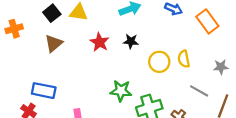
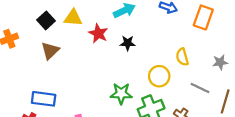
orange rectangle: (207, 21) -> (203, 17), turned 60
red star: (99, 42) -> (98, 33), moved
yellow circle: (159, 62) -> (159, 76), moved

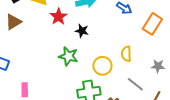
green star: (121, 94) -> (68, 56), moved

